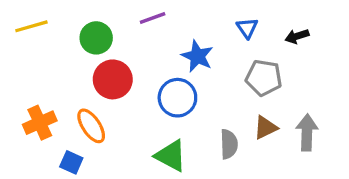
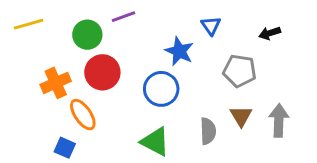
purple line: (153, 18) -> (124, 17), moved
blue triangle: (247, 28) -> (211, 26), moved
orange cross: (40, 123) -> (56, 83), moved
brown triangle: (265, 128) -> (241, 116), turned -35

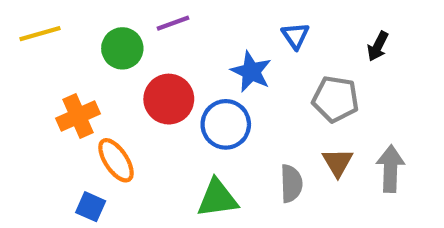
black arrow: (270, 33) -> (378, 46), turned -45
red circle: (102, 72) -> (169, 99), moved
green triangle: (155, 142) -> (217, 198), turned -36

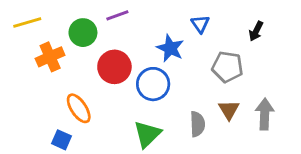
orange cross: (78, 116) -> (50, 57), moved
green triangle: (217, 198) -> (147, 134), turned -36

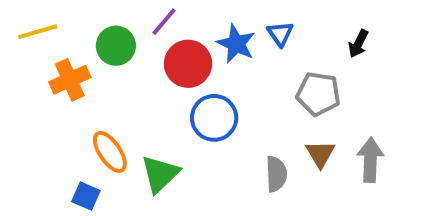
purple line: (117, 15) -> (164, 22), turned -30
blue star: (170, 48) -> (236, 44), moved
red circle: (114, 67) -> (188, 64), moved
green triangle: (147, 134) -> (160, 174), moved

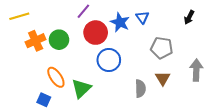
black arrow: (358, 44) -> (189, 17), moved
green circle: (116, 46) -> (59, 40), moved
gray arrow: (370, 160) -> (196, 70), moved

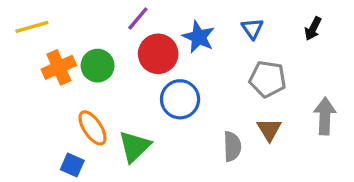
blue triangle: (142, 17) -> (252, 29), moved

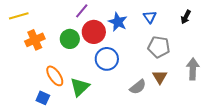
green circle: (98, 66) -> (70, 39), moved
gray semicircle: (232, 146) -> (138, 87), turned 54

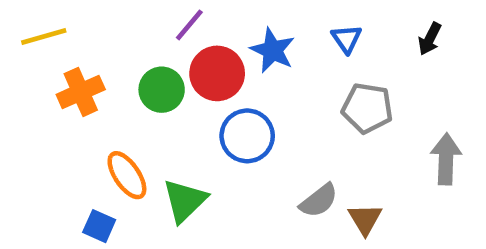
brown triangle: (160, 77) -> (365, 219), moved

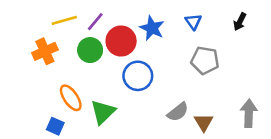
purple line: (189, 25) -> (95, 22), moved
yellow line: (44, 36) -> (64, 20), moved
gray arrow: (446, 159) -> (249, 113), moved

